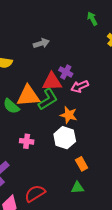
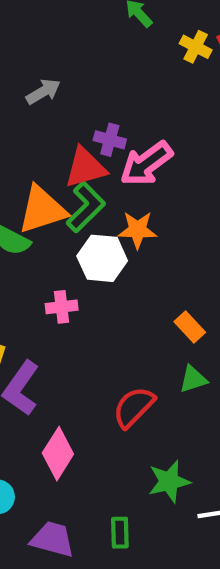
pink arrow: (80, 86) -> (146, 164), size x1.4
white hexagon: (65, 138) -> (102, 258), moved
red semicircle: (35, 193) -> (134, 407), moved

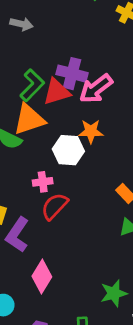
gray arrow: (43, 92) -> (22, 24), moved, turned 45
purple cross: (110, 140) -> (72, 74), size x1.5
green L-shape: (86, 207) -> (32, 85), moved
red semicircle: (134, 407) -> (55, 206), moved

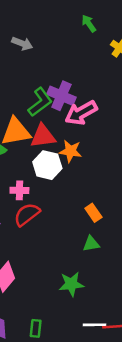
green L-shape: (32, 85) -> (40, 102), moved
red triangle: (57, 92) -> (43, 136), moved
green star: (114, 293) -> (71, 284), moved

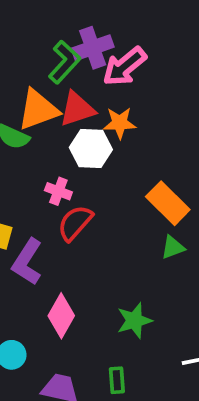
purple cross: (61, 96) -> (93, 48), turned -32
pink cross: (19, 190) -> (58, 191), turned 30
orange rectangle: (93, 213) -> (168, 203), size x1.6
green star: (71, 284) -> (134, 321), moved

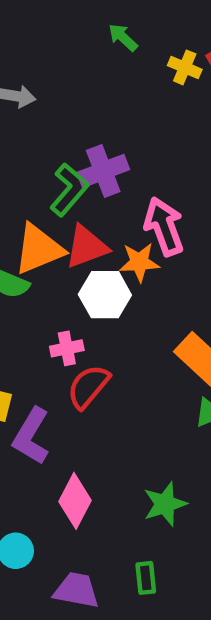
pink arrow: (125, 66) -> (164, 226), moved, turned 111
pink cross: (58, 191) -> (67, 348), turned -30

